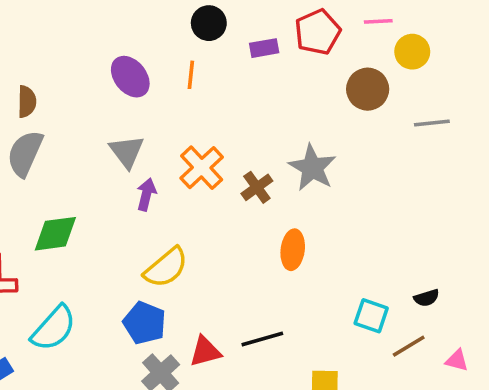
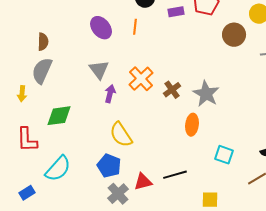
gray star: (312, 168) -> (206, 94), moved
yellow semicircle: (166, 268) -> (121, 135), turned 96
cyan square: (371, 316) -> (224, 155), moved

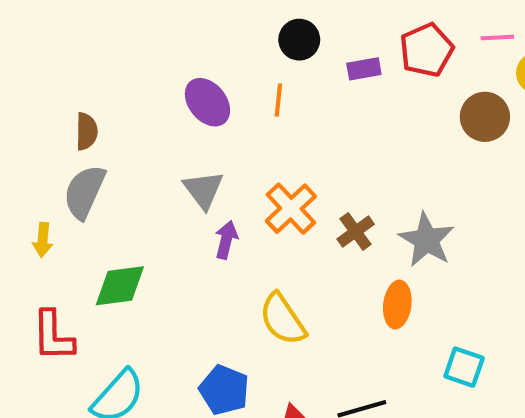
yellow semicircle: (121, 135) -> (283, 319), moved

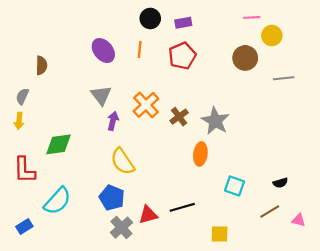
red pentagon: (426, 50) -> (182, 56), moved
purple rectangle: (364, 69) -> (183, 23), moved
gray semicircle: (84, 192) -> (22, 96), moved, size x0.6
yellow semicircle: (283, 319) -> (123, 161), moved

